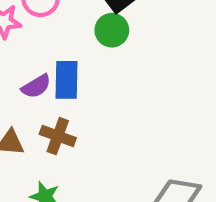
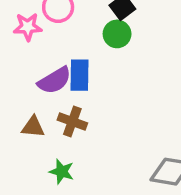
purple semicircle: (36, 86) -> (54, 80), size x1.4

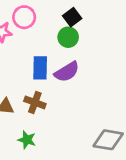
purple semicircle: (54, 80) -> (67, 72), moved

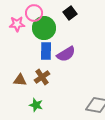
green circle: (68, 37) -> (44, 28), moved, size x1.5
brown cross: (35, 102) -> (42, 77), turned 35

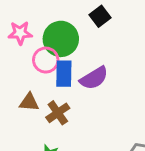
pink circle: (34, 13) -> (46, 60), moved
brown triangle: (20, 80) -> (29, 102), moved

